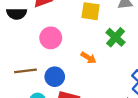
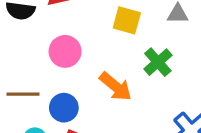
orange arrow: (88, 58) -> (116, 87), size x1.5

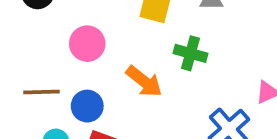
green cross: (158, 62) -> (190, 53), turned -32

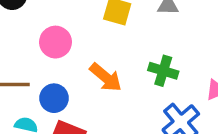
green cross: (190, 53) -> (163, 71), moved

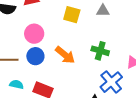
blue circle: (54, 98) -> (35, 56), moved

